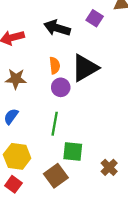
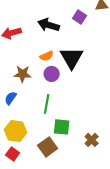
orange semicircle: (55, 66) -> (47, 56), turned 72
black triangle: (85, 68) -> (72, 58), turned -30
brown star: (16, 79) -> (23, 74), moved

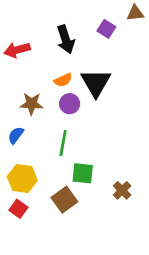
black arrow: (49, 25) -> (66, 39), turned -125

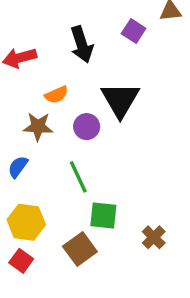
orange semicircle: (63, 80) -> (56, 95), moved
green line: (63, 143) -> (78, 177), turned -35

